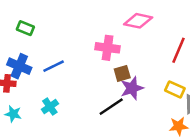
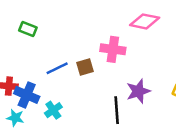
blue cross: (19, 66) -> (27, 95), moved
brown square: (122, 73) -> (85, 67), moved
black line: (111, 107) -> (117, 110), turned -60

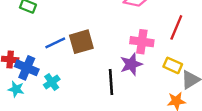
pink cross: (113, 49) -> (142, 42), moved
brown square: (85, 67) -> (81, 42), size x1.5

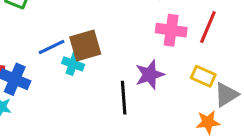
pink cross: (142, 42) -> (171, 30), moved
cyan cross: (52, 82) -> (73, 64), moved, turned -35

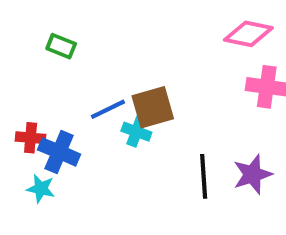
purple star: (150, 75) -> (252, 174), moved

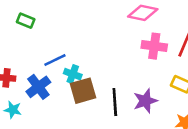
brown square: (153, 107) -> (83, 91), moved
blue cross: (59, 152) -> (38, 87), moved, turned 30

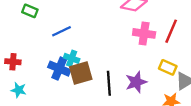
blue line: (55, 60) -> (61, 31), moved
blue cross: (38, 87) -> (59, 69), moved, turned -30

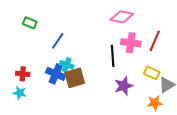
blue line: (61, 31) -> (58, 41), turned -30
red cross: (13, 62) -> (23, 74), moved
black line: (109, 83) -> (113, 56), moved

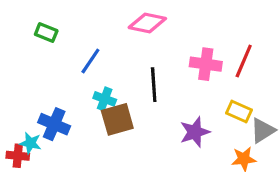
pink diamond: (122, 17) -> (147, 23), moved
black line: (113, 56) -> (154, 85), moved
red cross: (23, 74) -> (18, 156), moved
blue cross: (56, 74) -> (54, 124), moved

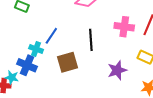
blue line: (90, 61) -> (51, 36), moved
cyan cross: (105, 99) -> (36, 49), moved

